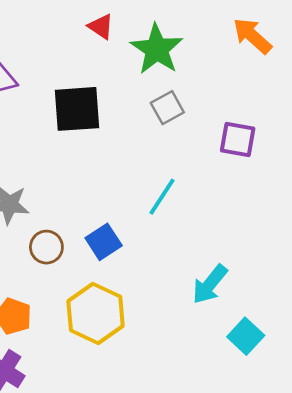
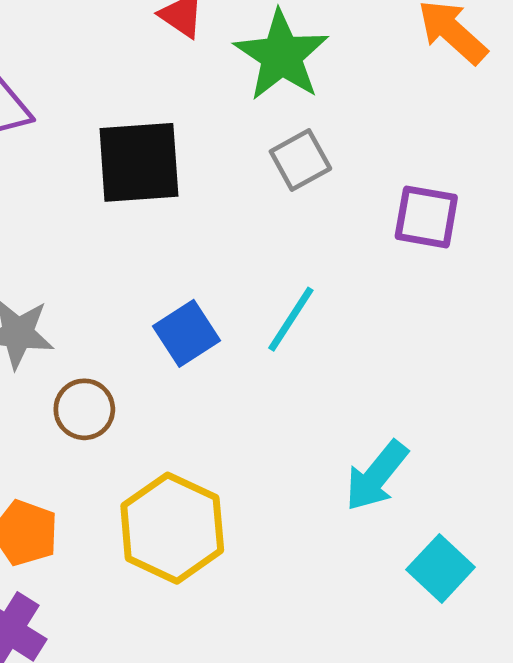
blue square: (104, 242) -> (186, 333), moved

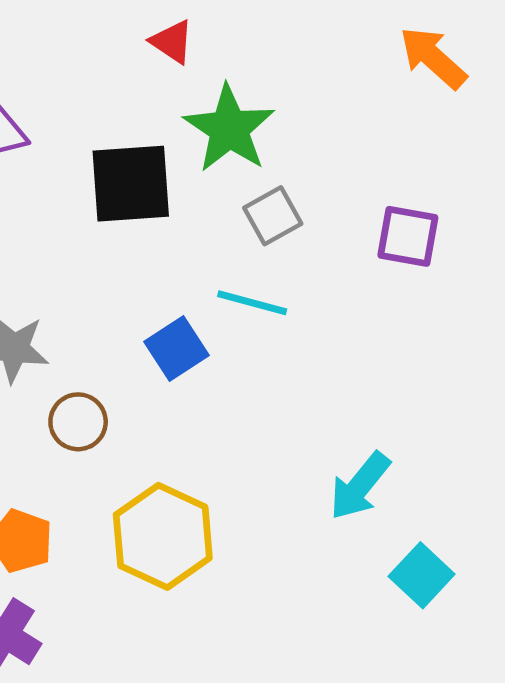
green star: (281, 56) -> (229, 129), moved
gray square: (300, 160) -> (273, 216), moved
cyan line: (291, 319) -> (252, 303), moved, turned 72

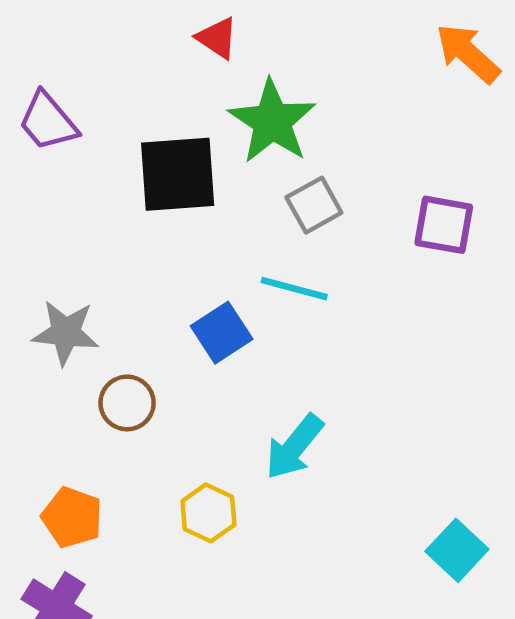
cyan arrow: (360, 486) -> (294, 447), moved
yellow hexagon: (163, 536) -> (208, 513), size x0.6

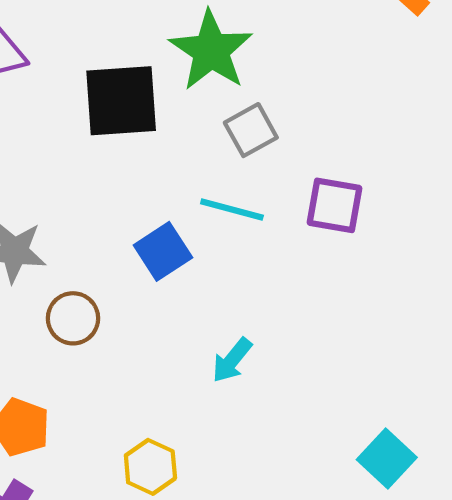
purple square: (444, 225) -> (334, 205), moved
cyan arrow: (294, 447) -> (232, 360), size x0.7
yellow hexagon: (208, 513) -> (150, 467), moved

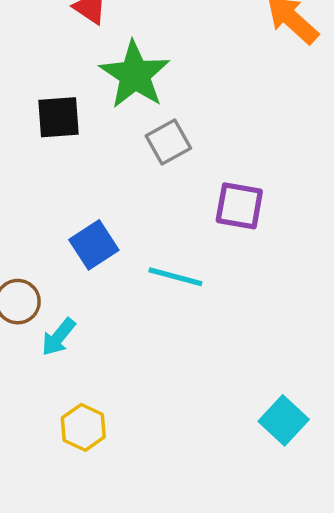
black square: (121, 101) -> (58, 117), size x0.7
cyan line: (232, 210) -> (175, 277), moved
cyan arrow: (232, 360) -> (58, 337), moved

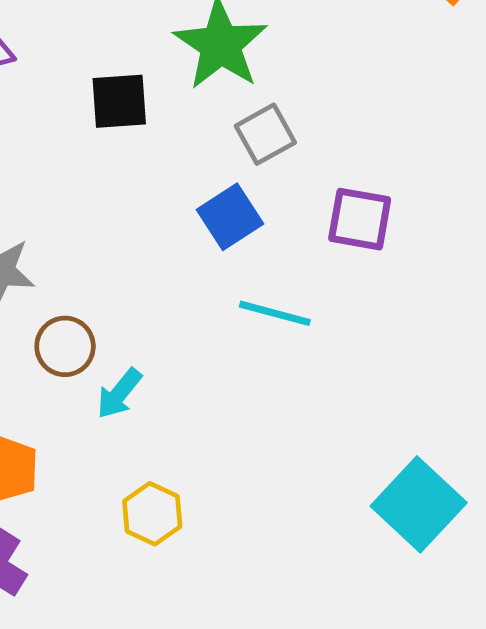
blue square: (94, 245) -> (230, 217), moved
cyan square: (284, 420) -> (419, 504), size x1.4

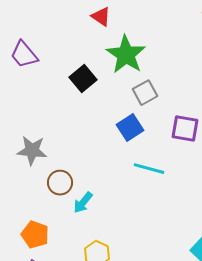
black square: (119, 101) -> (83, 79), turned -36

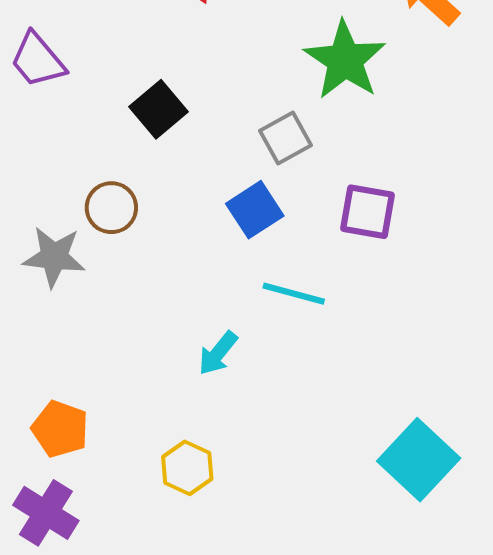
green star: (126, 55) -> (345, 60), moved
brown circle: (60, 183) -> (111, 208), moved
cyan arrow: (83, 203) -> (218, 353), moved

